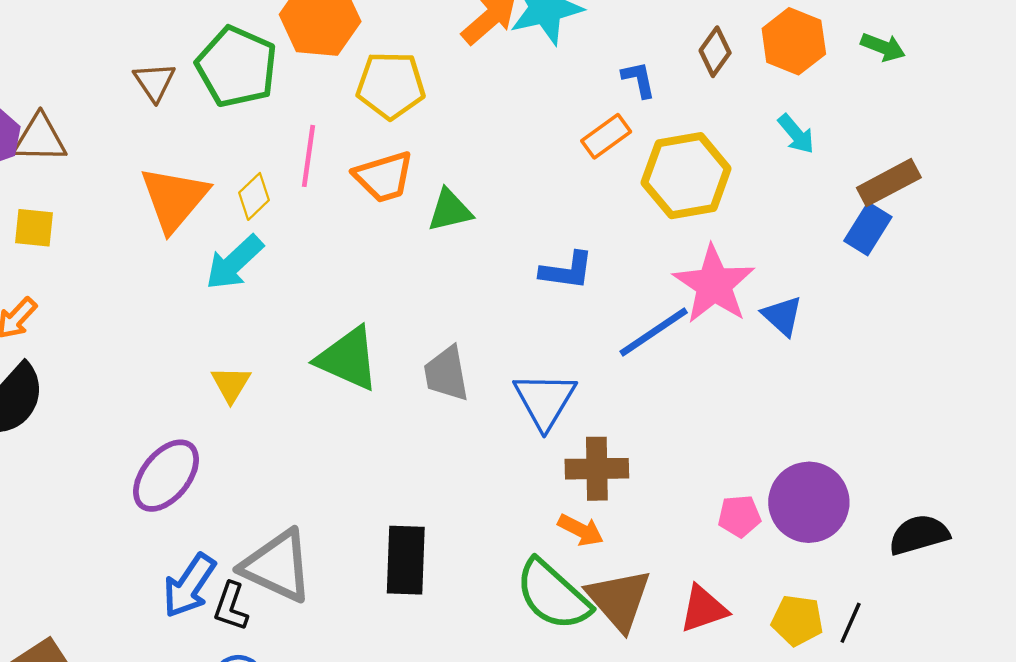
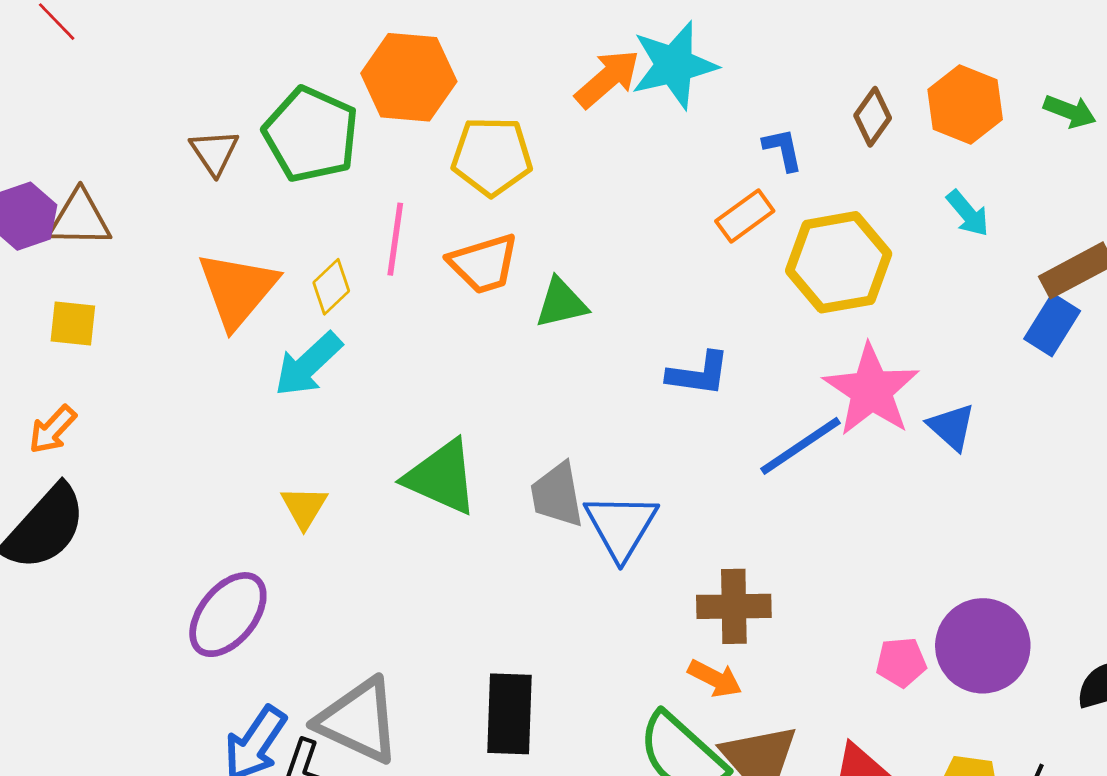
blue triangle: (545, 400) -> (621, 526), moved

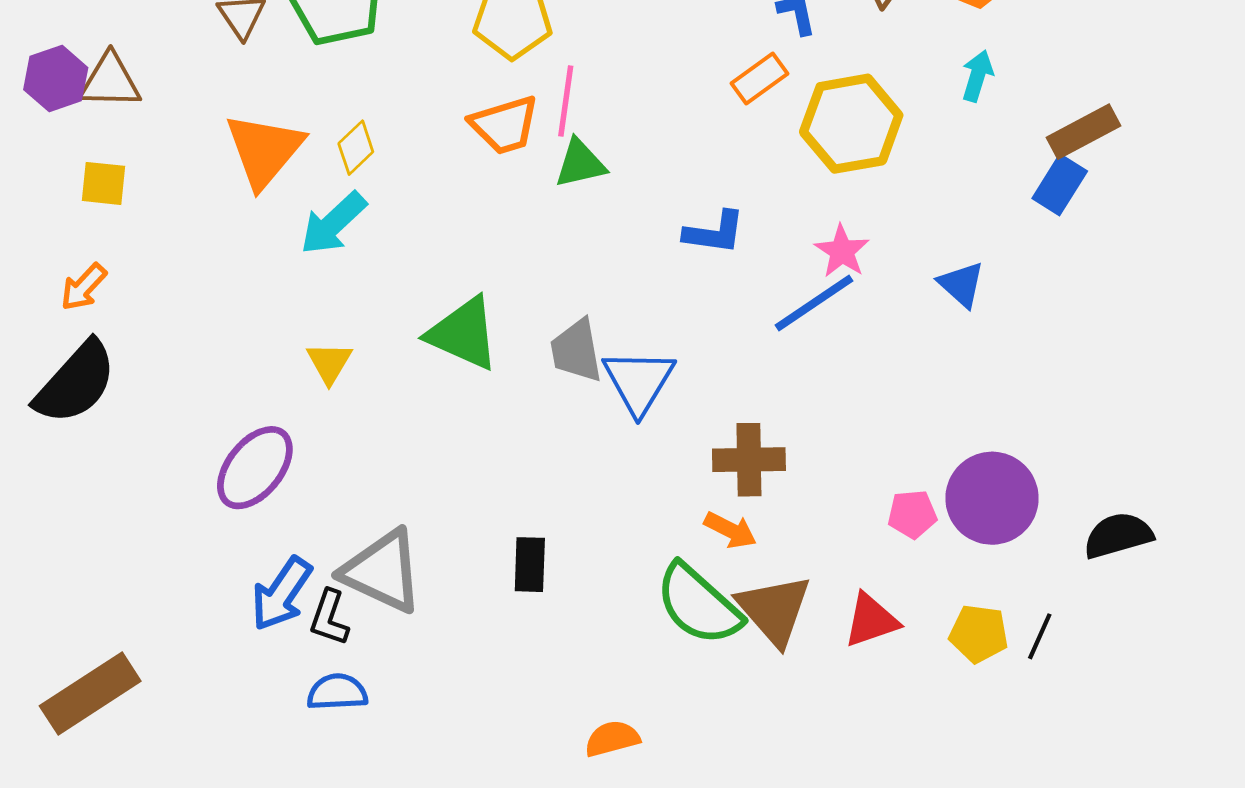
cyan arrow: (968, 213) -> (977, 76), turned -123
pink line: (395, 239) -> (566, 101), moved
pink star: (871, 390) -> (842, 251), moved, size x0.6
black rectangle: (509, 714) -> (530, 565), size x0.7

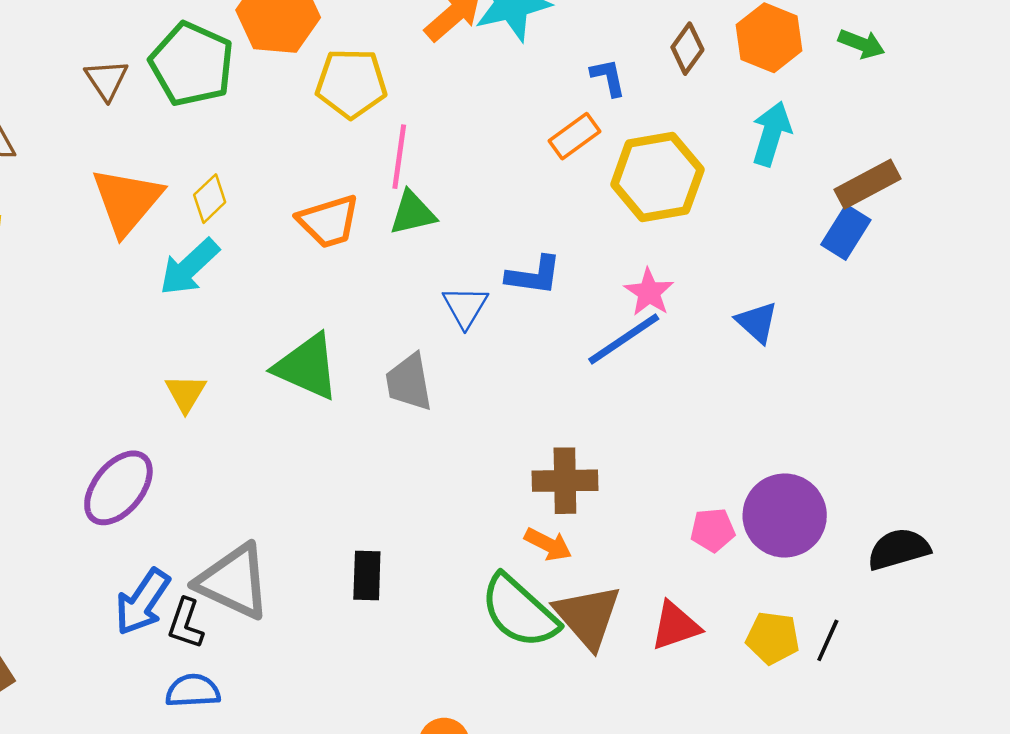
cyan arrow: (977, 76) -> (771, 134), size x1.4
orange trapezoid: (505, 125) -> (328, 221), moved
blue triangle: (639, 381) -> (465, 307), moved, size x0.7

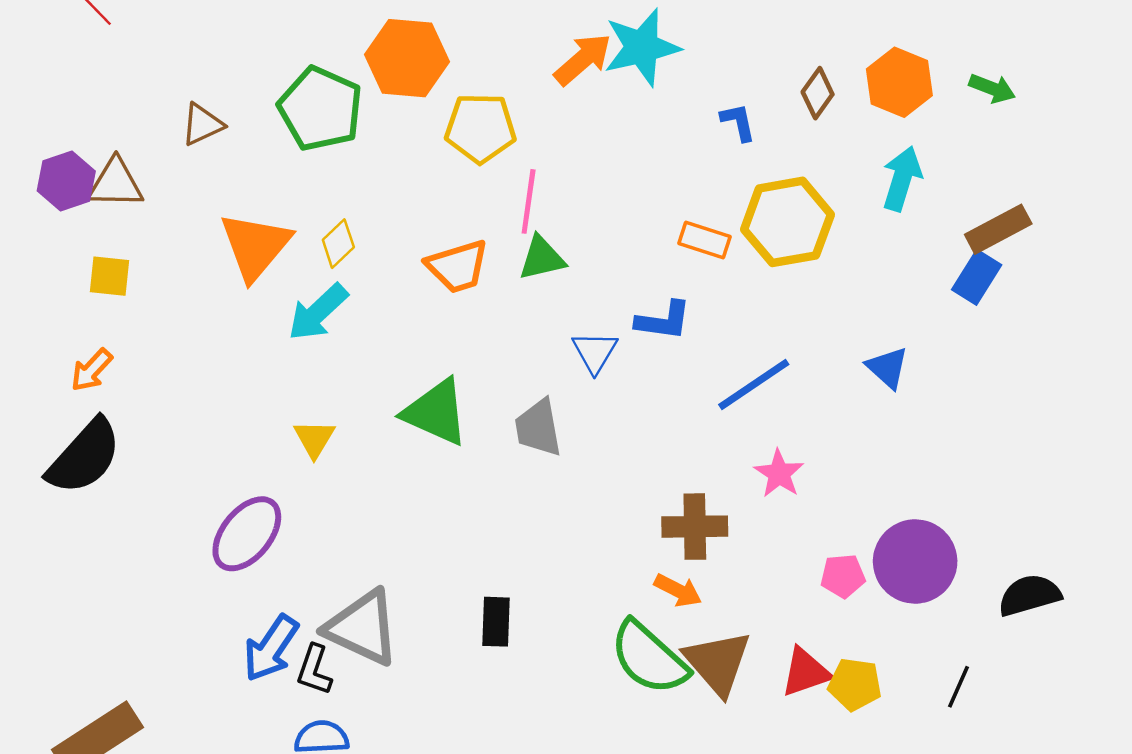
brown triangle: (106, 80) -> (202, 124), moved, turned 39
orange rectangle: (575, 136) -> (704, 240), moved, turned 54
pink star: (649, 292) -> (779, 474), moved
yellow pentagon: (773, 638) -> (855, 684), moved

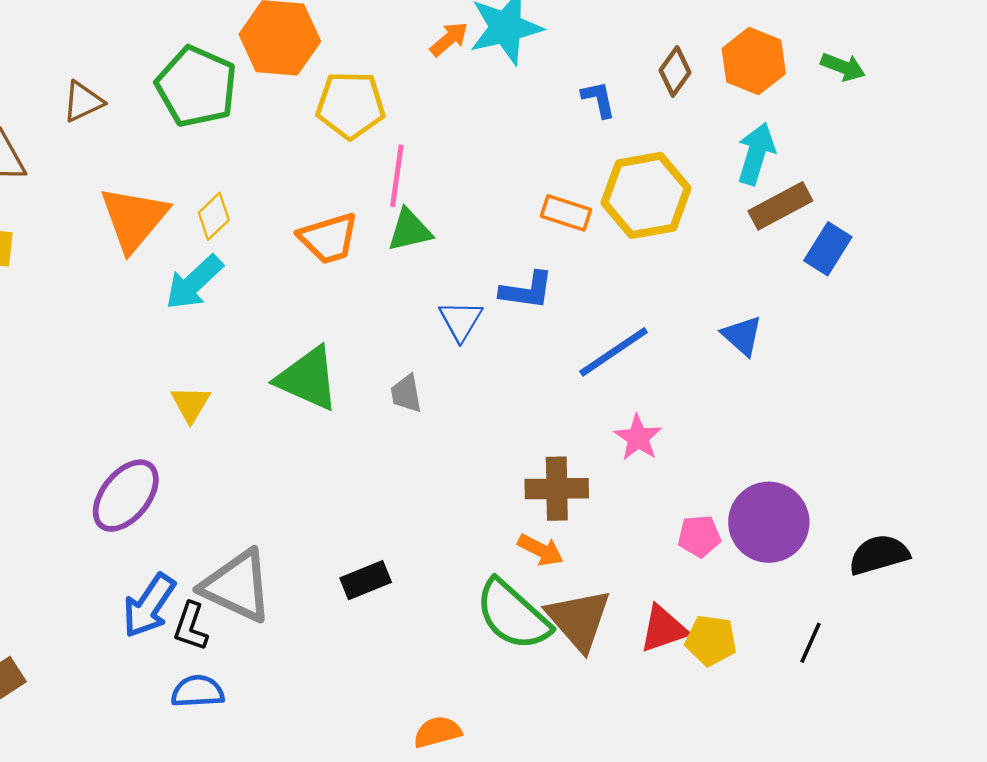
orange arrow: (583, 59) -> (449, 39), size x0.7
brown rectangle: (998, 229) -> (780, 206), moved
gray trapezoid: (538, 428) -> (406, 394), size x0.7
black rectangle: (496, 622) -> (366, 580), turned 66

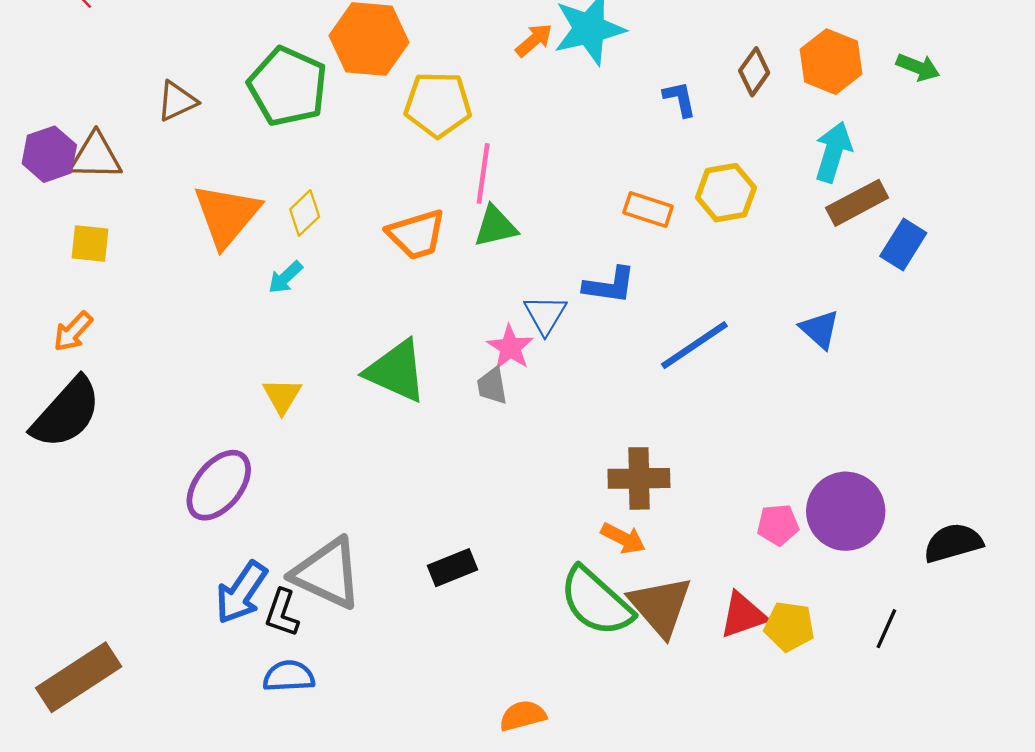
yellow hexagon: (646, 195) -> (726, 193), size x0.7
cyan arrow: (194, 282) -> (285, 277), size x0.6
pink star: (638, 438) -> (510, 347), moved

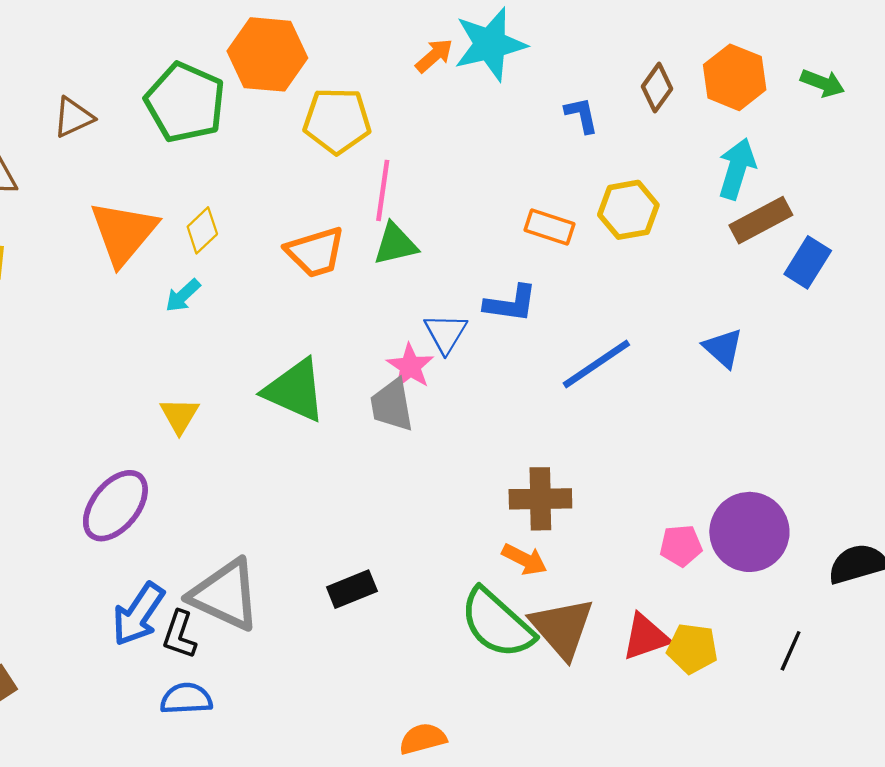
gray trapezoid: (492, 386) -> (392, 405), size x1.4

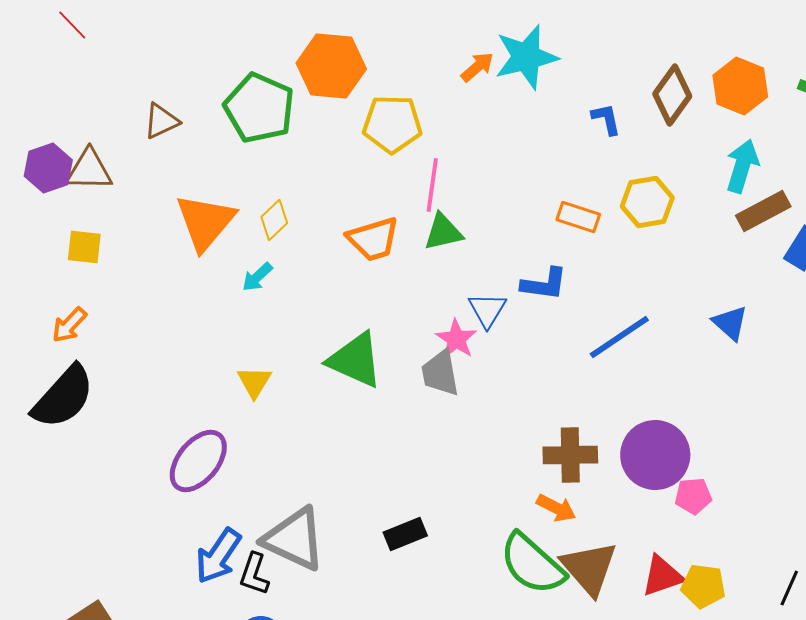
brown diamond: (657, 88) -> (672, 95), size x1.4
purple circle: (749, 532) -> (655, 455), moved

